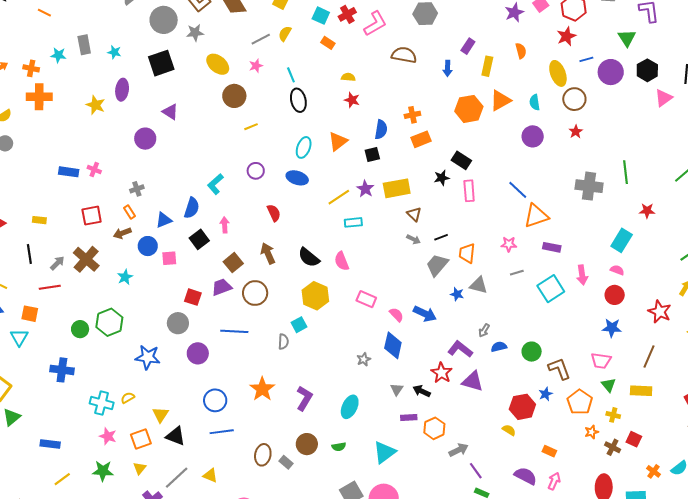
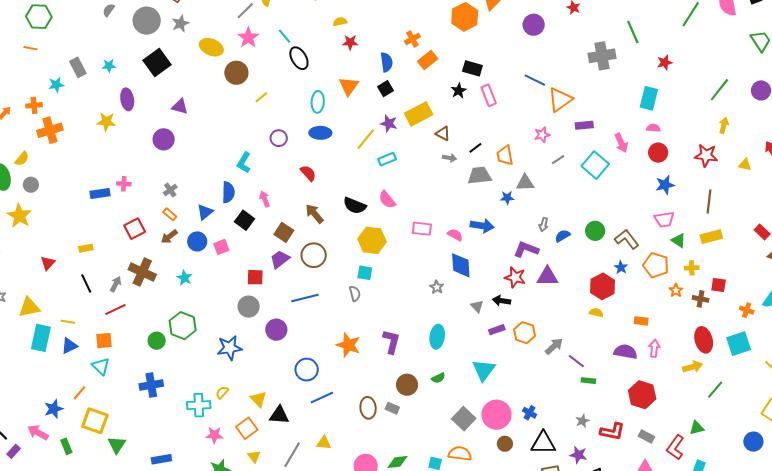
pink star: (256, 66) -> (248, 38), size x1.5
gray trapezoid: (437, 265) -> (480, 176), turned 60
cyan square: (299, 325) -> (365, 273), turned -35

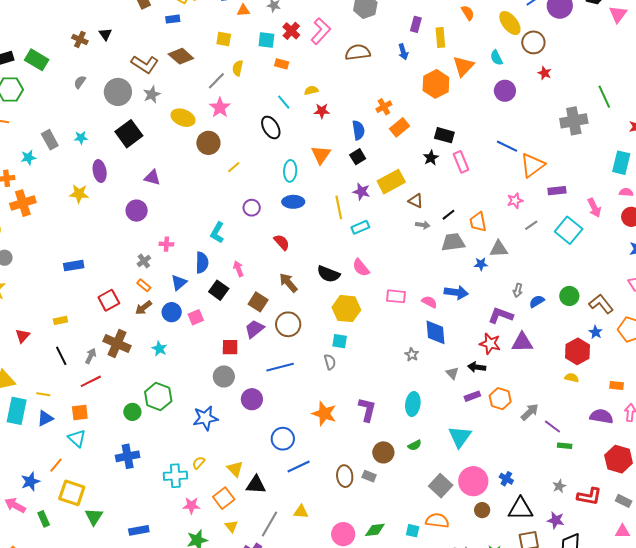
cyan line: (285, 36) -> (284, 102), moved
yellow line: (366, 139) -> (339, 207), turned -50
pink cross: (124, 184) -> (166, 244), moved

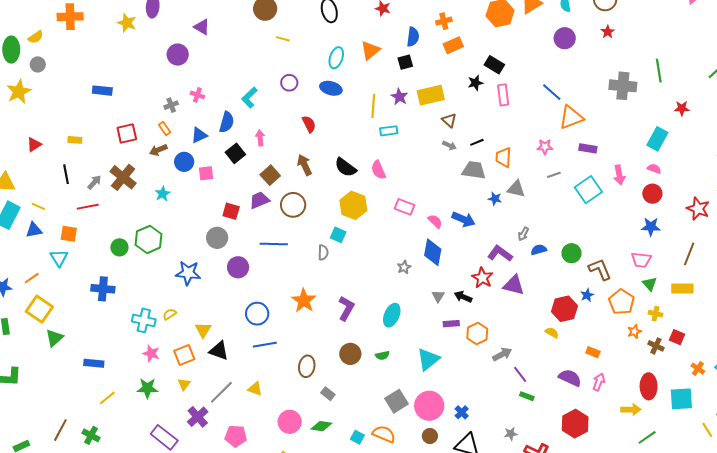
yellow line: (234, 167) -> (283, 39), turned 40
gray rectangle: (369, 476) -> (328, 394), moved

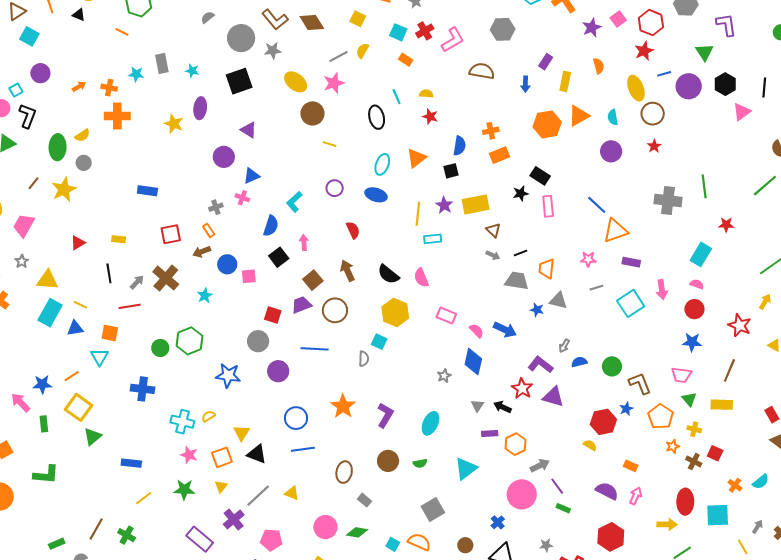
blue triangle: (199, 135) -> (251, 176), moved
pink circle: (429, 406) -> (522, 494), moved

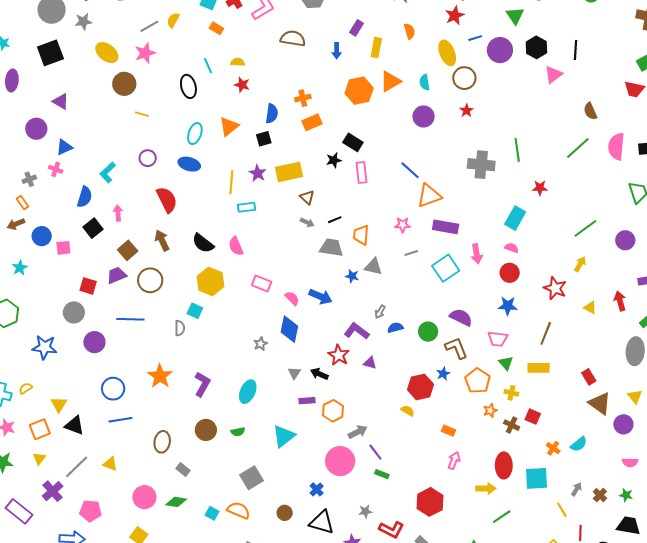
red semicircle: (353, 230) -> (167, 200), size x1.5
purple rectangle: (631, 262) -> (446, 227), size x1.4
purple triangle: (553, 397) -> (370, 363), size x0.6
purple semicircle: (607, 491) -> (461, 317), moved

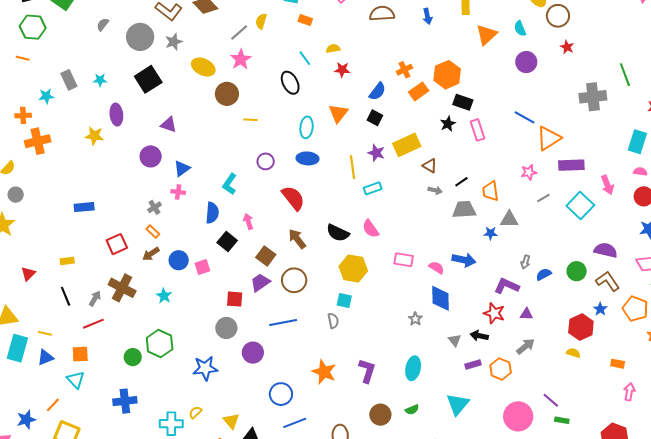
orange hexagon: (359, 91) -> (447, 75), moved
blue semicircle: (272, 114) -> (377, 91), turned 42
black square: (264, 139) -> (375, 118), turned -35
gray arrow: (358, 432) -> (526, 346), moved

